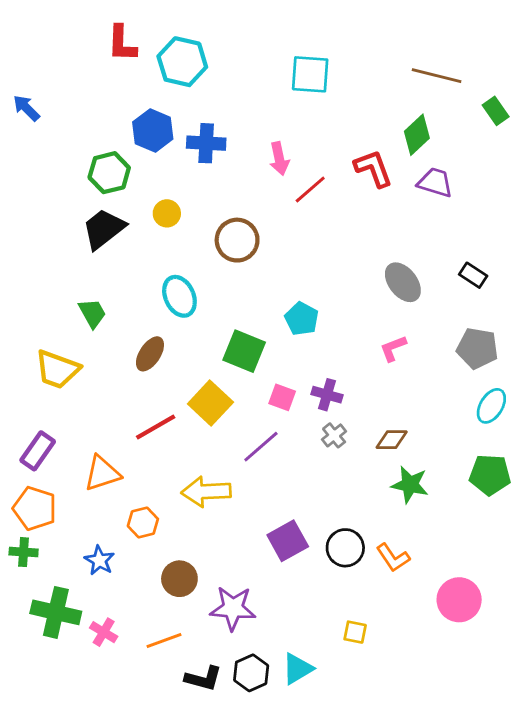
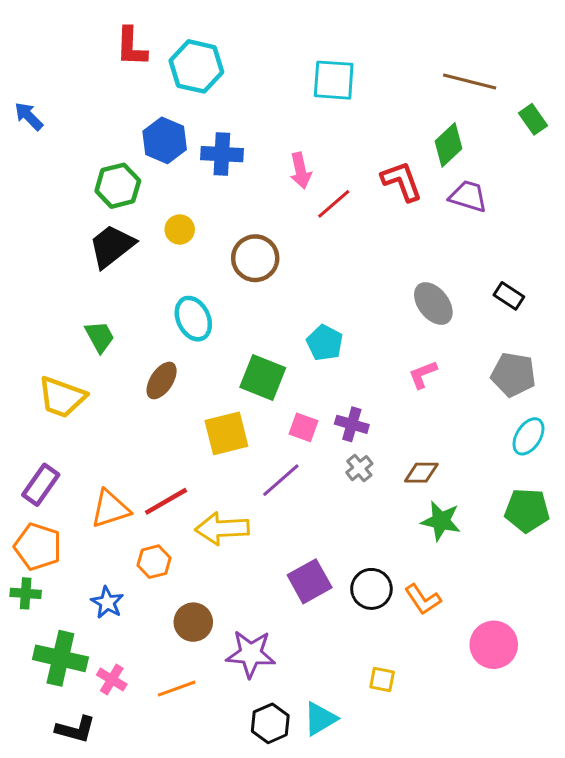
yellow square: (210, 403) -> (226, 433), turned 33
red line: (156, 427) -> (166, 501), moved
black L-shape: (203, 678) -> (75, 729), moved

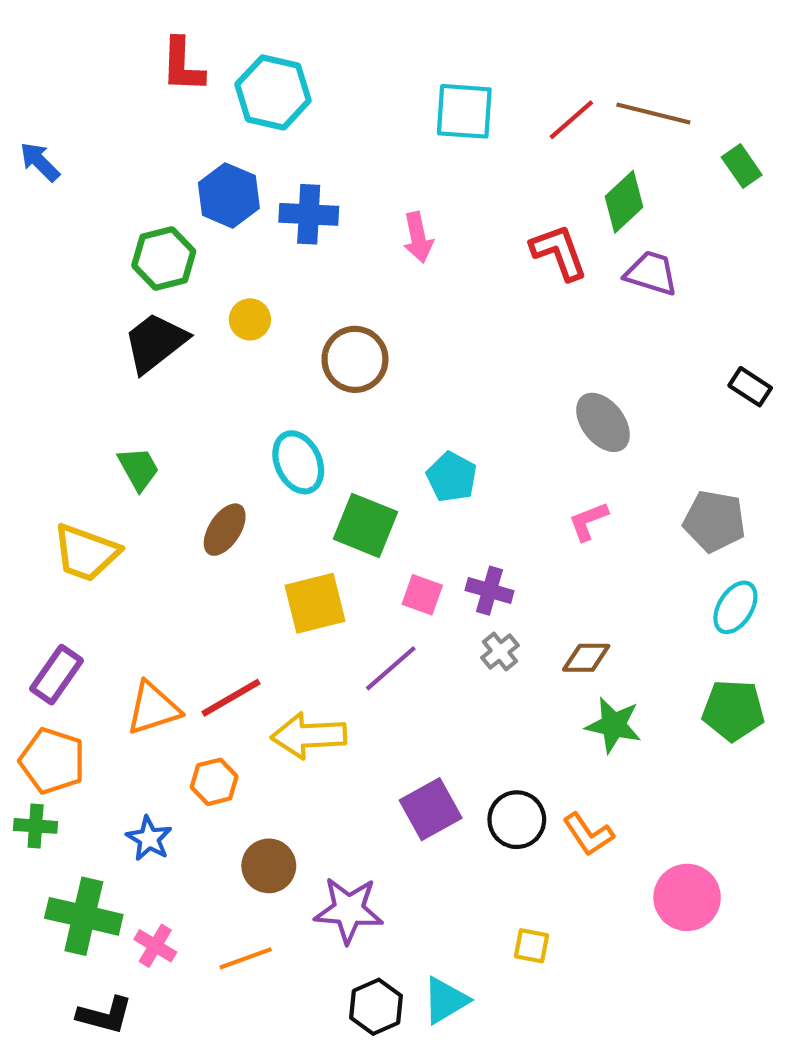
red line: (334, 204) -> (571, 120), moved
black rectangle: (509, 296) -> (750, 387), moved
cyan ellipse: (193, 319) -> (298, 462), moved

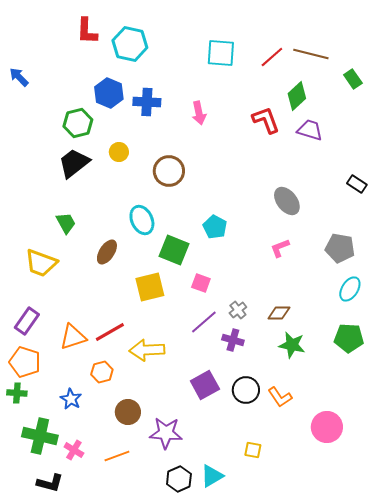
purple cross: (489, 591) -> (233, 340), moved
purple line: (391, 668) -> (204, 322), moved

